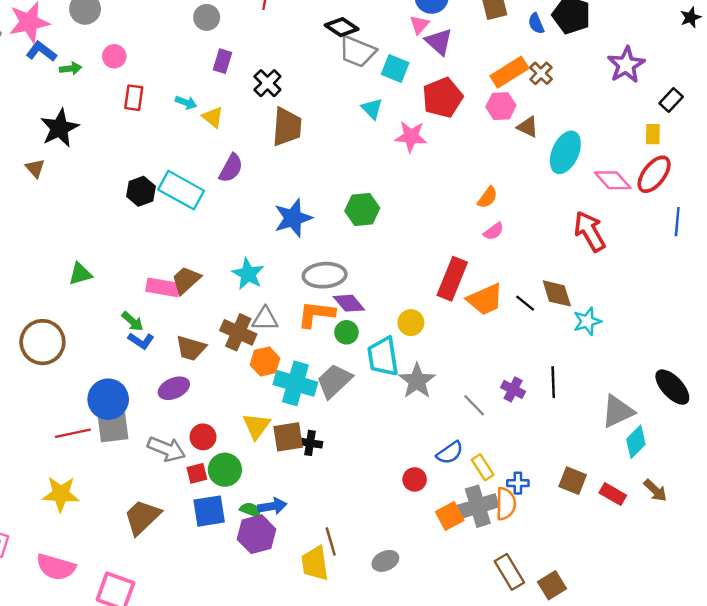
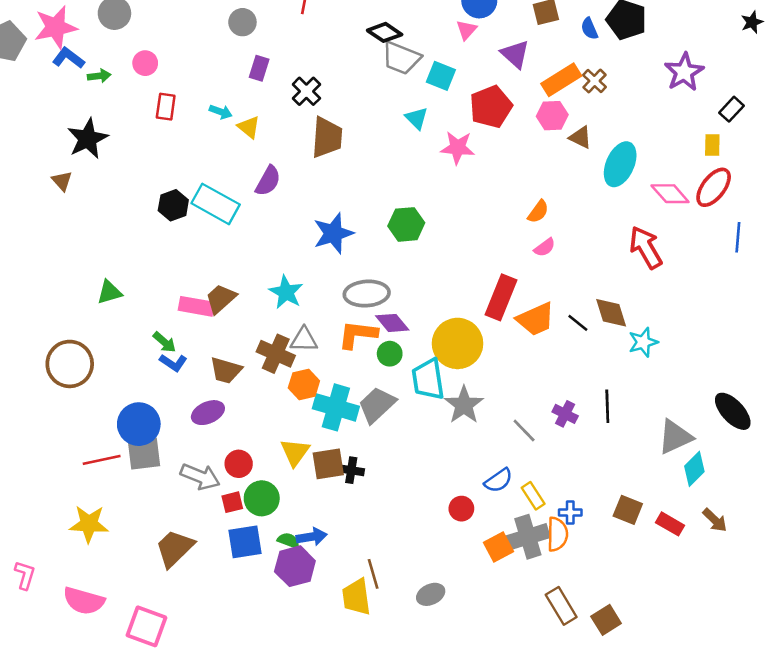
purple triangle: (439, 42) -> (515, 54), moved
yellow circle: (411, 323) -> (458, 343), size x1.8

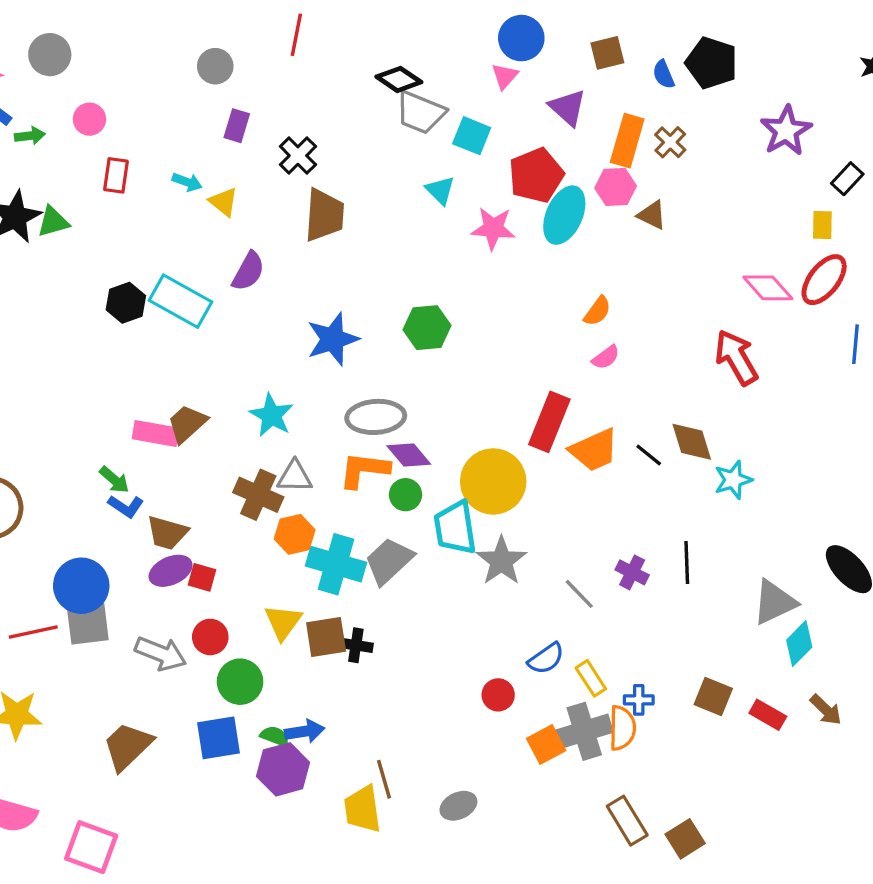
orange rectangle: (561, 80) -> (627, 141), turned -42
cyan ellipse: (620, 164) -> (564, 215), moved
green triangle: (109, 292) -> (53, 222), moved
brown trapezoid: (226, 370) -> (167, 533), moved
red square: (232, 502) -> (202, 577), moved, turned 30

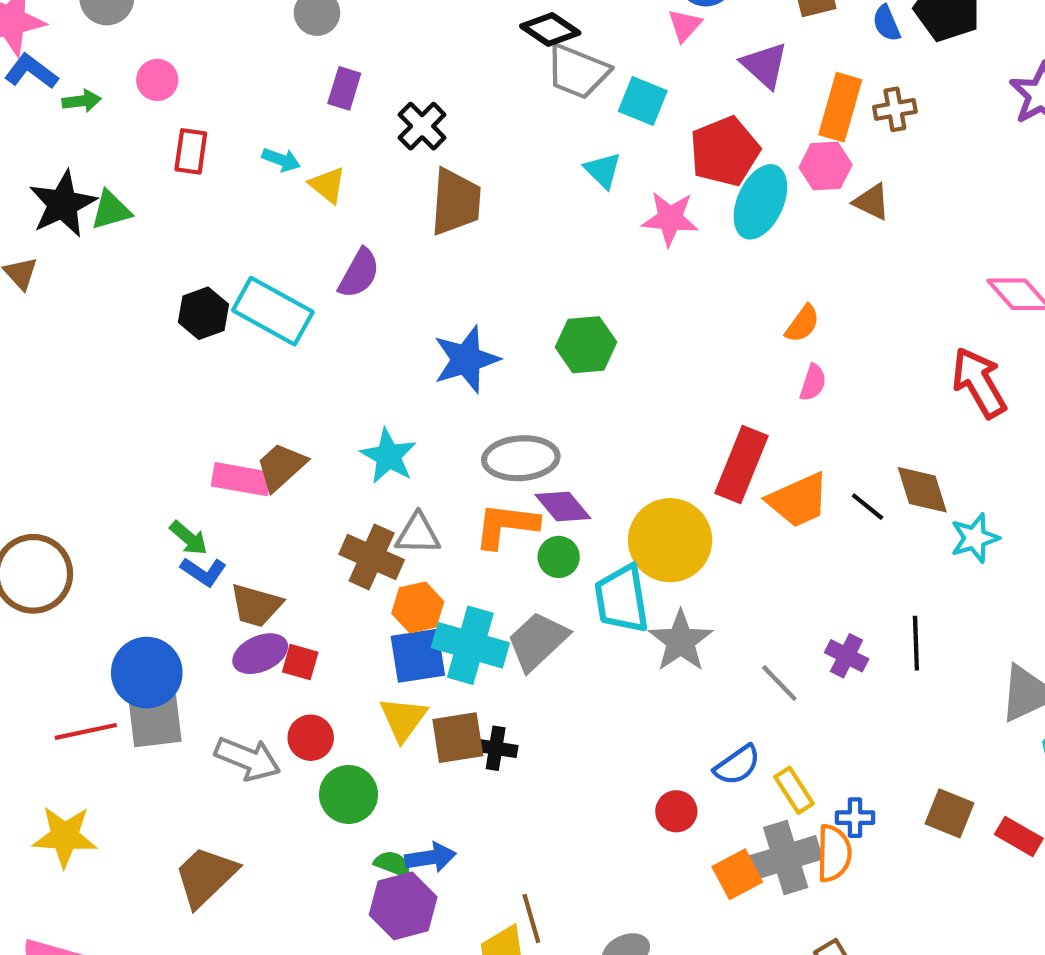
brown cross: (670, 142) -> (895, 109), turned 36
pink semicircle: (606, 357) -> (813, 383), turned -36
blue square: (219, 738) -> (418, 656), moved

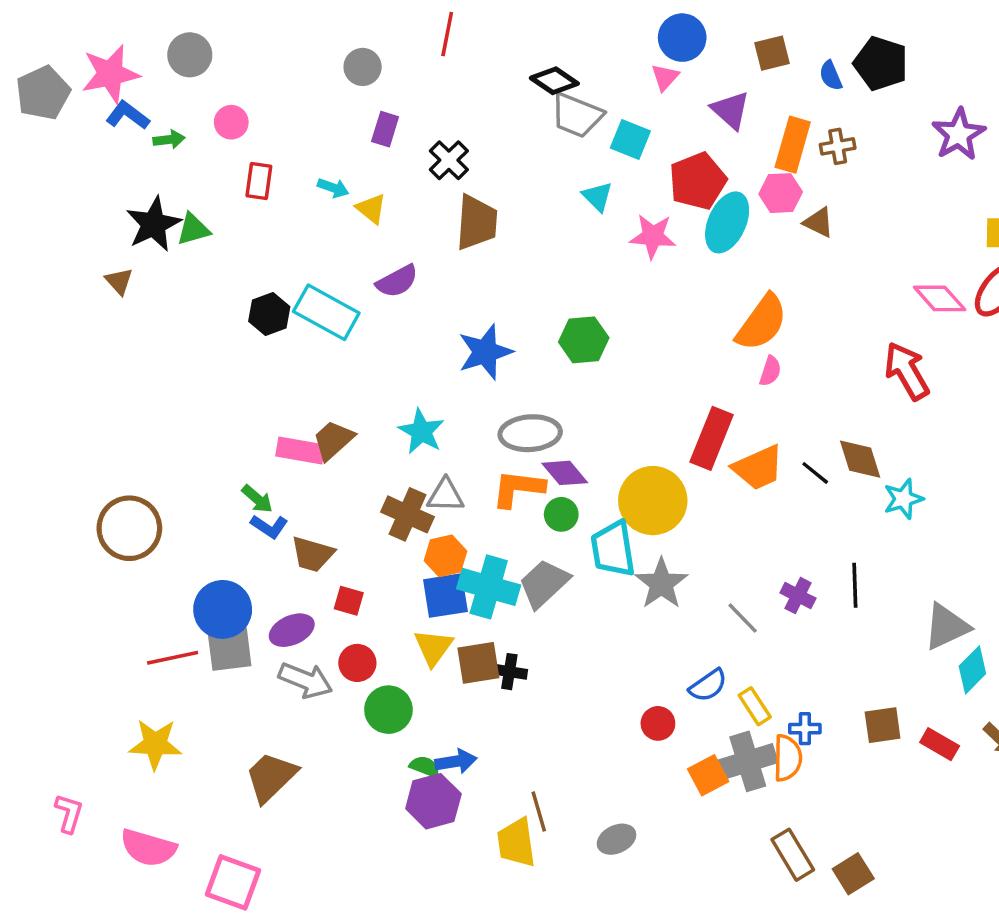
purple semicircle: (359, 273) -> (397, 281), turned 33
orange semicircle: (802, 324) -> (762, 323), size x1.8
purple ellipse: (260, 654) -> (292, 630), moved
brown square: (950, 813) -> (883, 725), turned -30

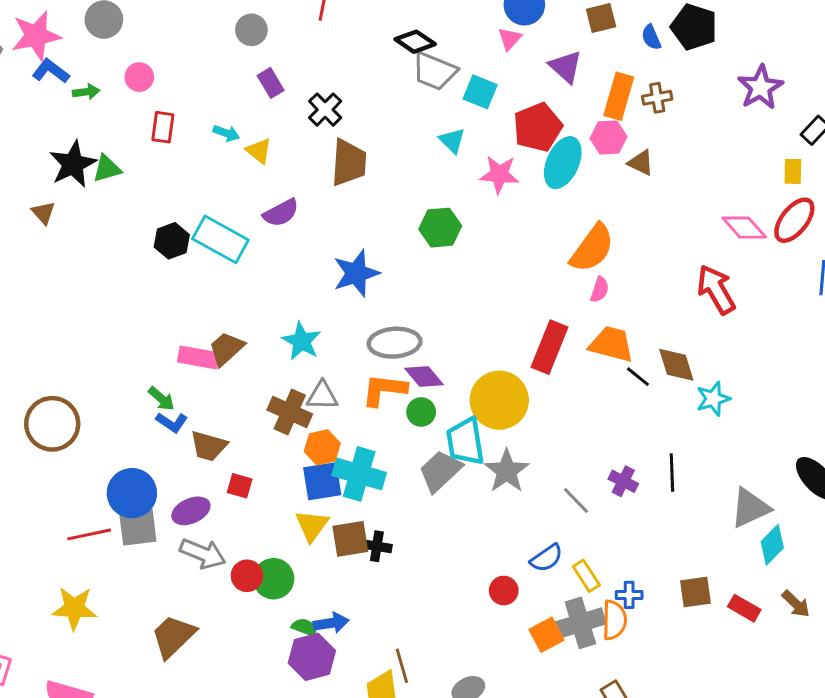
purple rectangle: (385, 129) -> (271, 83), turned -48
green hexagon: (584, 340) -> (440, 228), moved
orange trapezoid: (758, 468) -> (611, 344), moved, turned -141
gray trapezoid: (544, 583) -> (440, 471), moved
red circle: (357, 663) -> (247, 576), moved

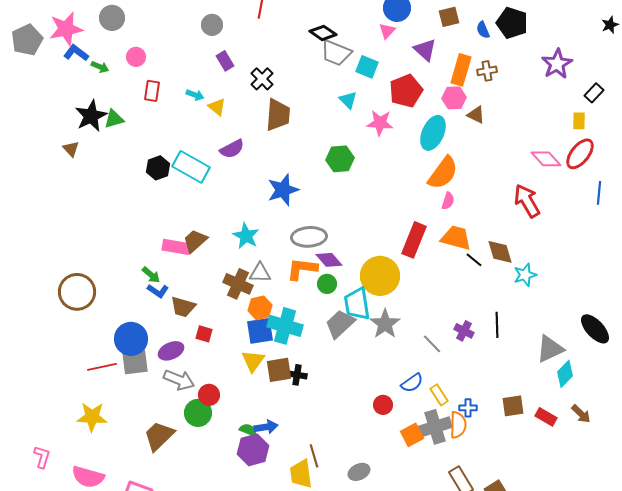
green arrow: (86, 92) -> (100, 67), turned 30
cyan ellipse: (563, 163) -> (433, 133), moved
green circle: (274, 579) -> (198, 413), moved

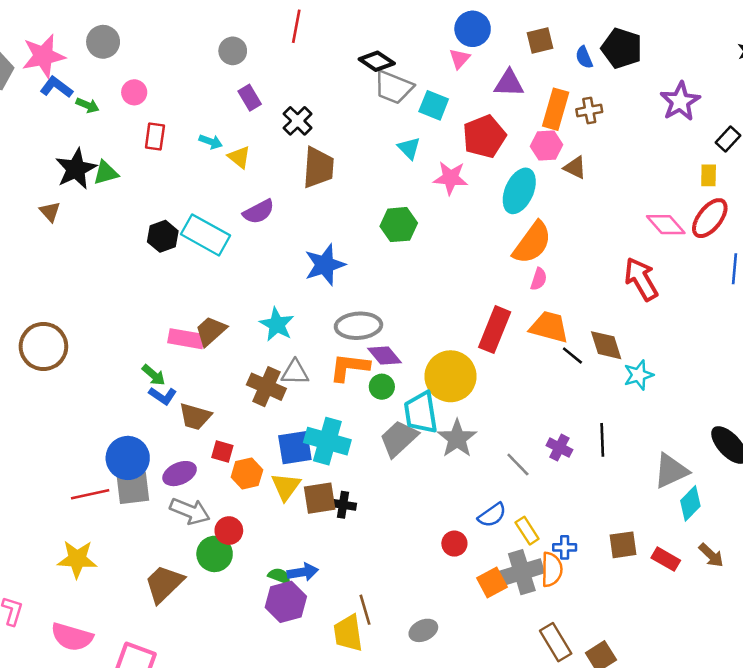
purple triangle: (425, 50) -> (509, 83), turned -40
brown circle: (77, 292) -> (43, 346), moved
orange hexagon: (260, 308) -> (247, 474), moved

